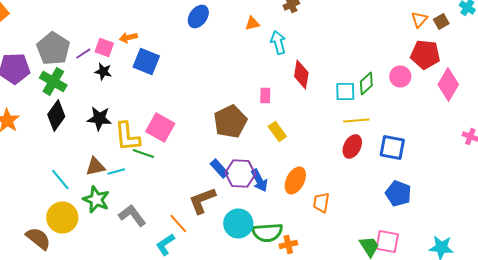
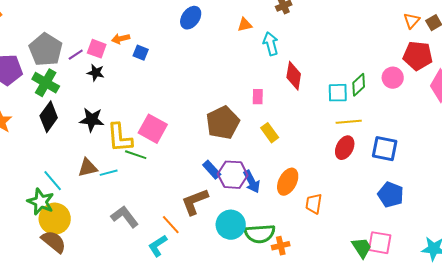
blue square: (146, 62) -> (141, 53), moved, size x0.6
green star: (96, 200) -> (41, 202), moved
brown semicircle: (38, 238) -> (54, 242), moved

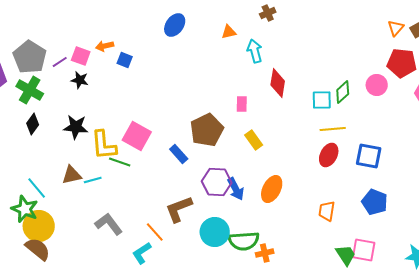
black diamond: (49, 117) -> (33, 124), size x0.7
blue rectangle: (212, 170) -> (179, 154), moved
orange trapezoid: (314, 204) -> (327, 211), moved

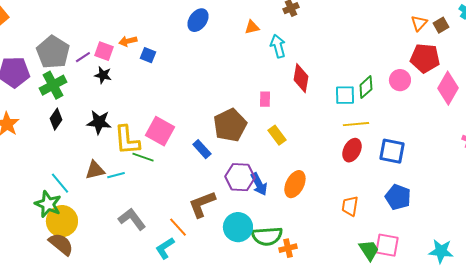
green cross: (30, 90) -> (53, 85), turned 32

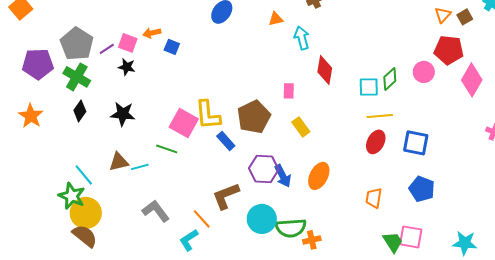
green cross: (53, 85) -> (77, 77), turned -32
yellow L-shape: (127, 140) -> (208, 115), moved

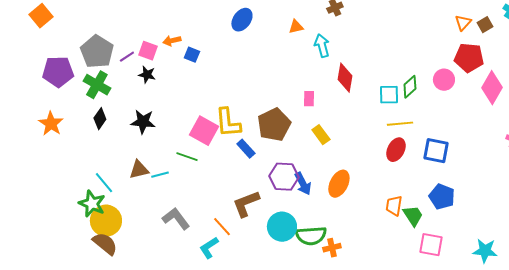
green trapezoid: (393, 242) -> (413, 216), moved

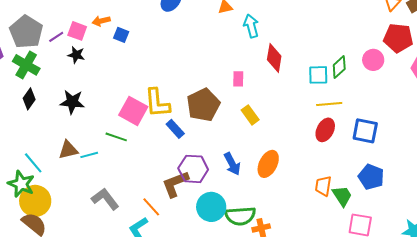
purple hexagon: (284, 177) -> (193, 169), moved

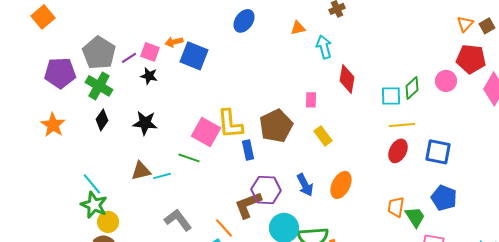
blue square: (121, 35) -> (194, 56), size x1.8
blue rectangle: (175, 129) -> (248, 150), turned 30
cyan line: (33, 163) -> (92, 184), moved
yellow circle: (35, 201) -> (108, 222), size x0.7

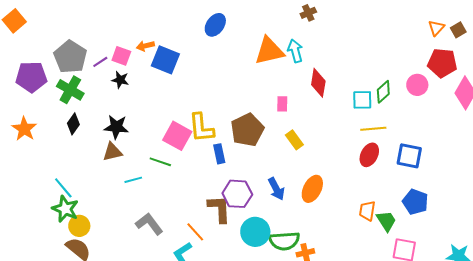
orange triangle: (298, 28) -> (269, 51), moved, size x2.0
brown triangle: (141, 171) -> (112, 152), moved
brown L-shape: (248, 205) -> (219, 209), turned 108

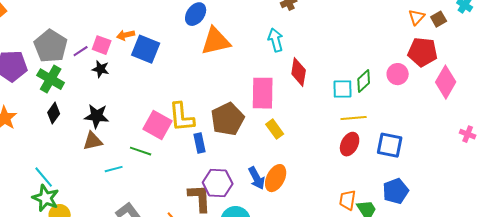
orange triangle: (269, 51) -> (216, 41), moved
pink rectangle: (282, 104) -> (263, 93), size x2.0
orange ellipse: (312, 189) -> (276, 178), moved
blue pentagon: (415, 202) -> (396, 191), turned 30

